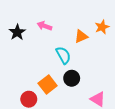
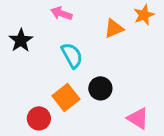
black star: (17, 32) -> (21, 40), moved
cyan semicircle: (63, 55) -> (72, 55), moved

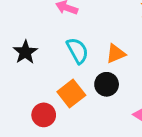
orange triangle: (114, 28) -> (116, 54), moved
black star: (21, 40) -> (25, 52), moved

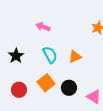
black circle: (107, 84) -> (69, 88), moved
red circle: (44, 115) -> (19, 90), moved

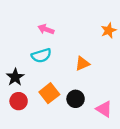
cyan semicircle: (50, 55) -> (41, 56), moved, turned 102
black star: (16, 56) -> (15, 77), moved

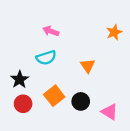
orange triangle: (82, 64) -> (88, 66), turned -42

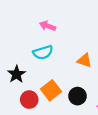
orange triangle: (88, 66) -> (84, 60), turned -35
red circle: (23, 104) -> (29, 100), moved

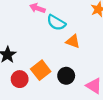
cyan semicircle: (43, 52) -> (56, 23), moved, turned 48

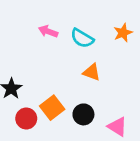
cyan semicircle: (56, 23) -> (82, 38), moved

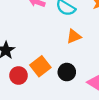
orange triangle: (92, 72) -> (74, 36), turned -42

